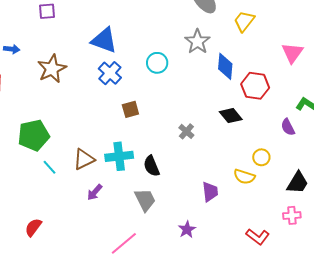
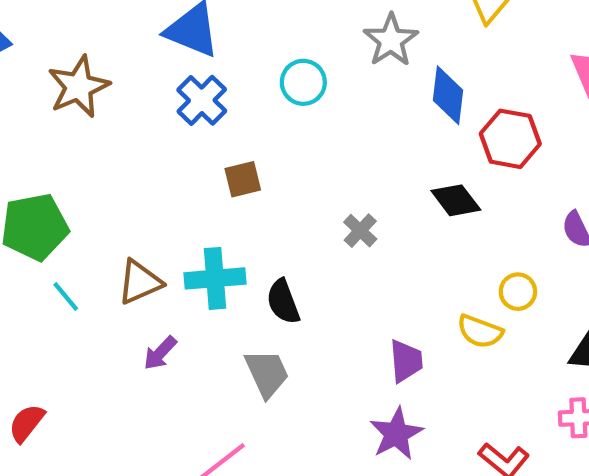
purple star: (187, 229) -> (396, 434), moved, size x1.4

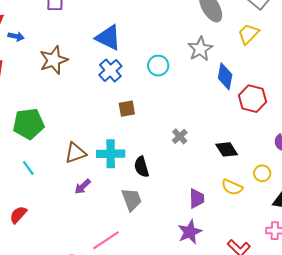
black diamond: (456, 200) -> (227, 149), moved
yellow circle: (518, 292) -> (262, 173), moved
cyan line: (66, 296) -> (28, 168), moved

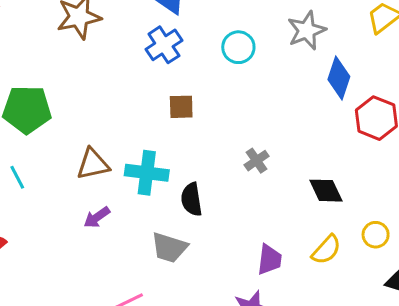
yellow semicircle: (232, 187) -> (326, 250), turned -80
gray trapezoid: (132, 200) -> (169, 248), turned 120

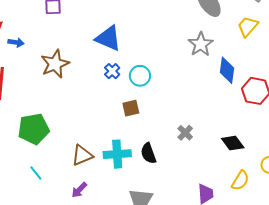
blue cross: (164, 45) -> (112, 71), size x0.7
cyan circle: (238, 47) -> (140, 76), moved
black semicircle: (191, 199) -> (148, 153), moved
purple arrow: (97, 217) -> (79, 190), moved

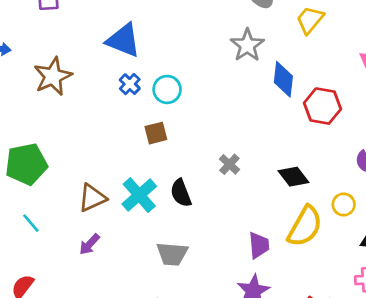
cyan cross: (117, 154) -> (139, 195), turned -36
yellow semicircle: (240, 180) -> (305, 226), size x1.5

